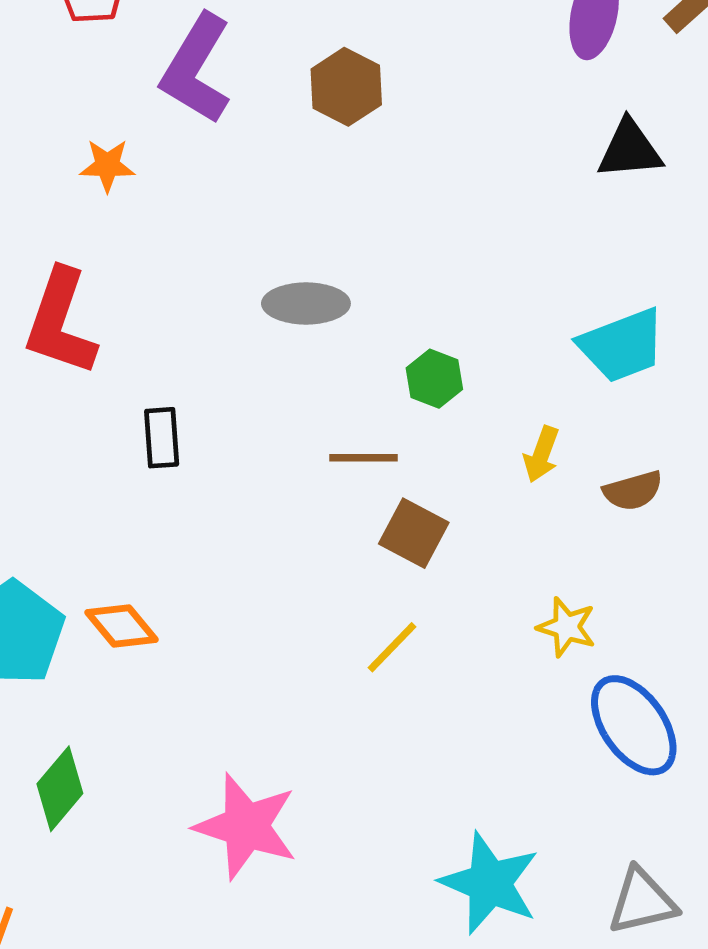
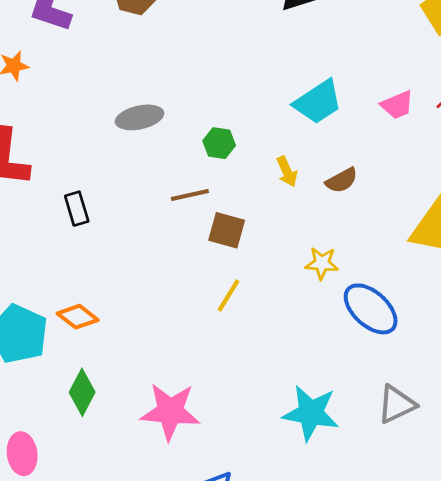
yellow arrow: (541, 454) -> (287, 172), turned -32
green diamond: (60, 789) -> (82, 392), moved

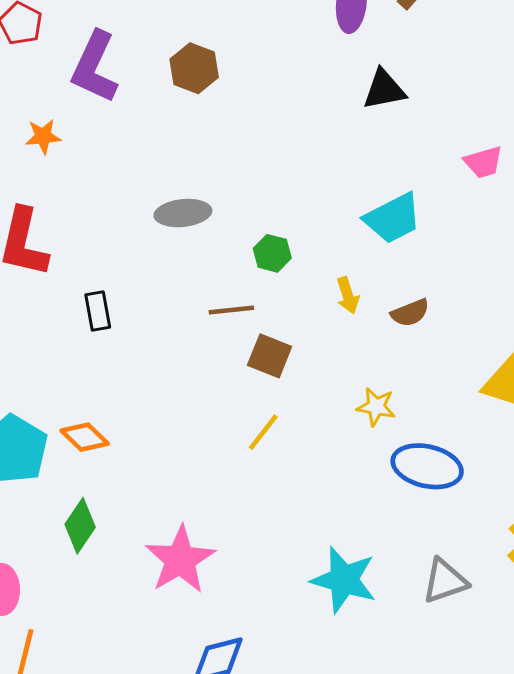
pink trapezoid: (397, 105) -> (483, 162), moved
blue ellipse: (371, 309) -> (427, 466), turned -36
pink star: (170, 411) -> (180, 560), turned 30

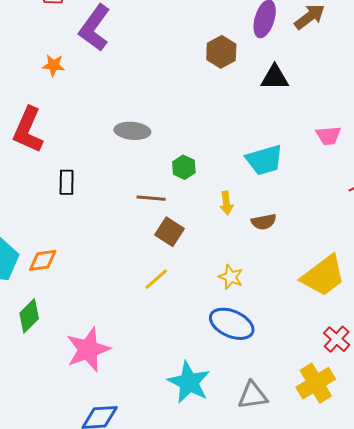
brown hexagon: (194, 68) -> (221, 52), moved
orange diamond: (85, 437) -> (43, 260), turned -64
blue ellipse: (427, 466) -> (232, 324), moved

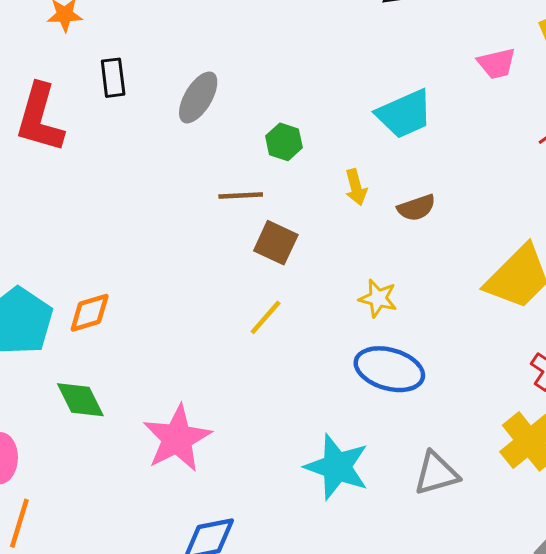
gray ellipse: (132, 131) -> (198, 97), turned -56
black rectangle: (67, 182) -> (113, 78), moved
green diamond: (29, 316) -> (80, 400), turned -64

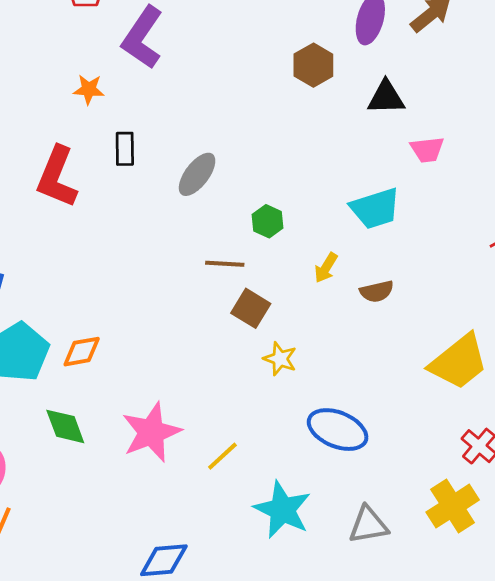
pink trapezoid: (497, 63) -> (427, 150), moved
yellow arrow: (356, 187) -> (326, 268), turned 40
yellow star: (378, 298) -> (280, 359), moved
yellow line: (266, 317) -> (222, 456), moved
pink star: (177, 438) -> (151, 432), moved

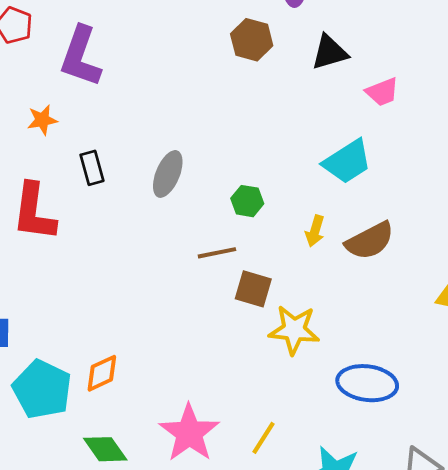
brown semicircle: (377, 291) -> (370, 241), size x1.5
yellow star: (280, 359) -> (294, 330), size x1.5

